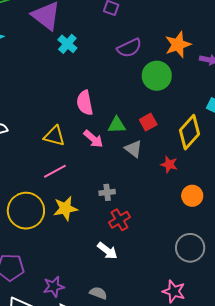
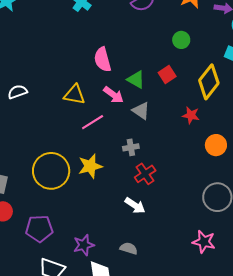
green circle: (157, 76) -> (181, 40), moved, size x0.6
green triangle: (117, 125) -> (136, 80), turned 36
gray triangle: (134, 149) -> (141, 111), moved
pink line: (55, 171) -> (93, 122), moved

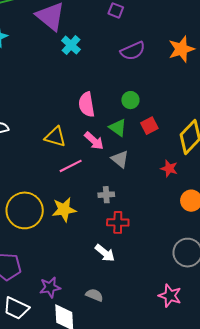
green circle: (181, 40) -> (130, 100), moved
red cross: (145, 174) -> (118, 222), turned 30

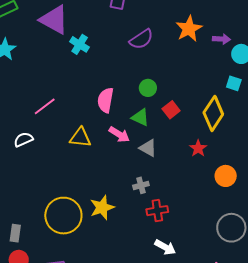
pink semicircle: (87, 104) -> (105, 100), turned 30
pink line: (71, 166) -> (45, 106), moved
red star: (169, 169) -> (198, 148), turned 30
white arrow: (105, 253) -> (165, 247), moved

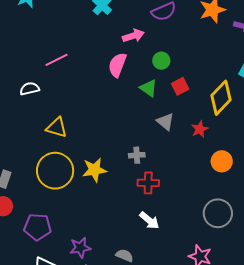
pink arrow: (119, 134) -> (133, 36), moved, turned -60
yellow triangle: (80, 138) -> (57, 128), moved
gray triangle: (148, 148) -> (165, 122), moved

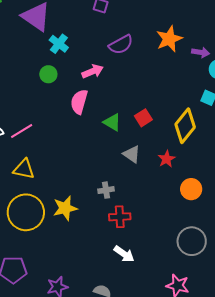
pink line: (57, 60) -> (22, 131), moved
green circle: (161, 61) -> (48, 74), moved

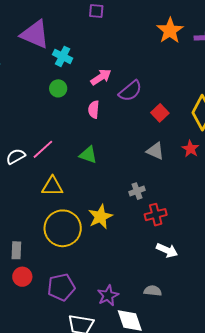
purple semicircle: (121, 45) -> (130, 91), moved
pink semicircle: (79, 102) -> (94, 109), size x0.7
green triangle: (112, 122) -> (88, 155), moved

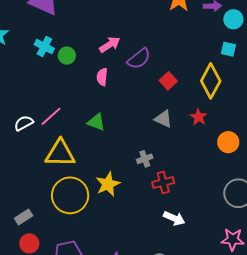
cyan cross: (63, 56) -> (44, 47), moved
yellow triangle: (52, 186) -> (60, 153), size x1.4
gray rectangle: (16, 250) -> (24, 217), turned 54

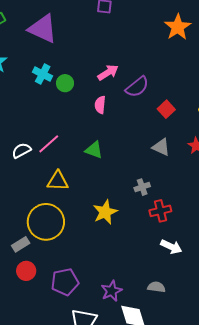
yellow triangle: (60, 153) -> (58, 181), size x0.7
yellow circle: (70, 195) -> (46, 222), moved

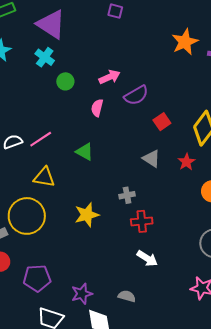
cyan cross: (43, 74) -> (45, 57), moved

